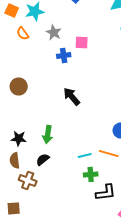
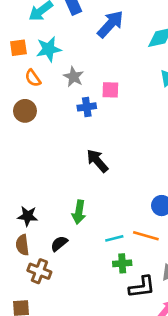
orange square: (12, 10) -> (18, 48), turned -32
brown circle: (19, 86) -> (25, 111), moved
green arrow: (48, 134) -> (79, 212), moved

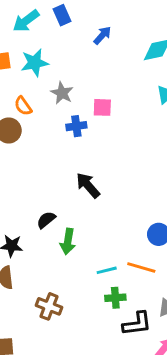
blue arrow: (110, 24) -> (102, 35), size x0.6
orange semicircle: (33, 78) -> (23, 106), moved
black semicircle: (59, 244) -> (46, 220), moved
brown cross: (39, 271) -> (49, 306), moved

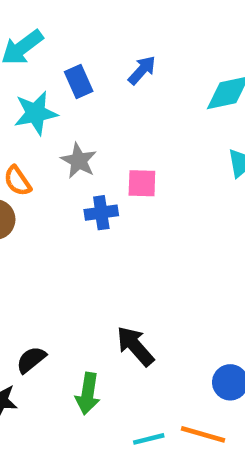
blue rectangle: (62, 15) -> (79, 81), moved
black arrow: (88, 185) -> (135, 346), moved
black semicircle: (46, 220) -> (31, 360), moved

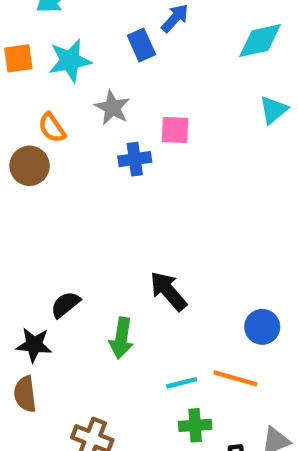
blue rectangle: (79, 81) -> (141, 45), moved

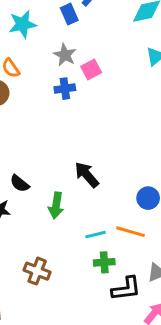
gray star: (112, 108) -> (65, 55), moved
pink square: (175, 130) -> (91, 70), turned -30
black semicircle: (65, 305) -> (20, 183), turned -102

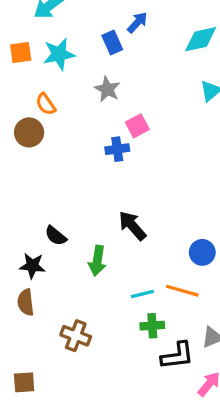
pink square: (91, 70) -> (137, 126), moved
blue cross: (65, 89) -> (117, 149), moved

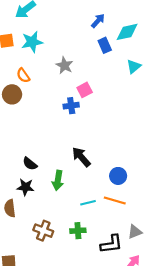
blue arrow: (137, 23) -> (98, 21), moved
blue rectangle: (112, 43) -> (105, 45), moved
blue circle: (202, 252) -> (118, 176), moved
black star: (32, 266) -> (25, 187), moved
green cross: (152, 326) -> (78, 231), moved

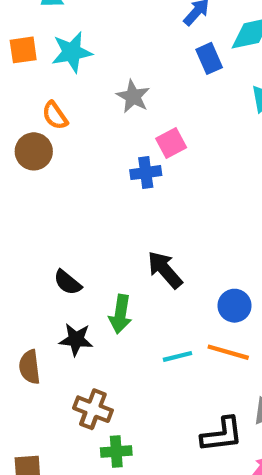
black star: (25, 187) -> (76, 339), moved
green cross: (78, 231) -> (116, 451), moved

